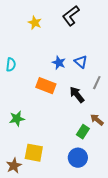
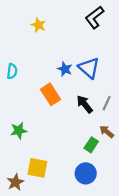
black L-shape: (71, 16) -> (94, 17), moved
blue triangle: (81, 62) -> (89, 68), size x1.5
gray line: (97, 83) -> (107, 103), moved
orange rectangle: (46, 86) -> (51, 94), turned 36

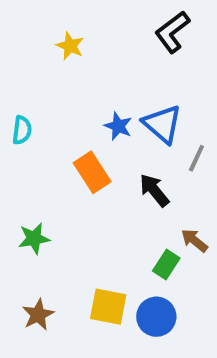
gray line: (107, 103) -> (196, 158), moved
yellow square: (37, 168) -> (108, 307), moved
brown star: (15, 182) -> (38, 315), moved

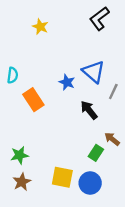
blue star: (118, 126) -> (67, 82), moved
orange rectangle: (92, 172) -> (33, 100), moved
green star: (34, 238) -> (19, 155), moved

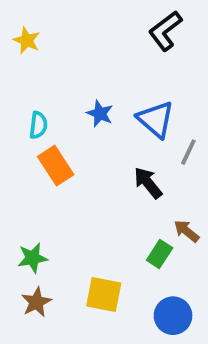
yellow star: (40, 27) -> (27, 40), moved
cyan semicircle: (13, 75) -> (38, 125), moved
blue star: (67, 82) -> (100, 114), moved
blue circle: (90, 183) -> (173, 316), moved

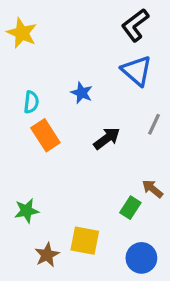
yellow star: (27, 40) -> (22, 33), size x1.4
blue triangle: (156, 119) -> (137, 71), moved
black arrow: (148, 183) -> (107, 138), moved, turned 92
brown star: (36, 302) -> (47, 255), moved

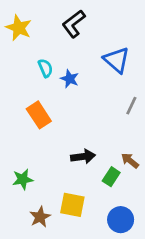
black L-shape: (135, 25) -> (74, 24), moved
cyan semicircle: (31, 102) -> (45, 68), moved, turned -30
black arrow: (107, 138) -> (83, 157), moved, turned 30

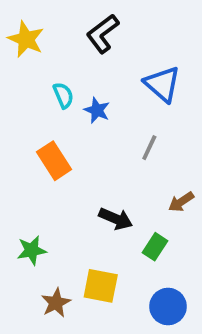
gray line: (131, 106) -> (149, 148), moved
black arrow: (83, 157) -> (116, 219), turned 30
brown arrow: (130, 161) -> (181, 202), moved, turned -72

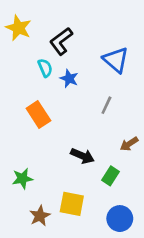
black L-shape: (103, 34) -> (61, 41), moved

